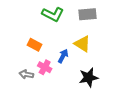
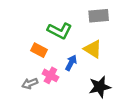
green L-shape: (53, 14) -> (60, 31), moved
gray arrow: (26, 74) -> (30, 83), turned -32

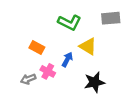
gray rectangle: (99, 16) -> (111, 18), moved
green L-shape: (60, 31) -> (69, 22), moved

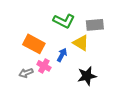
gray rectangle: (111, 18) -> (95, 25), moved
orange rectangle: (37, 47) -> (34, 44), size x1.5

